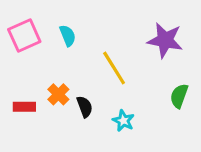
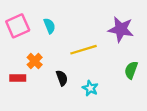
yellow line: (114, 68) -> (83, 50), turned -75
orange cross: (58, 94) -> (35, 61), moved

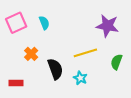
yellow line: (83, 50) -> (85, 53), moved
red rectangle: (18, 78) -> (16, 83), moved
black semicircle: (62, 78) -> (55, 69), size x1.5

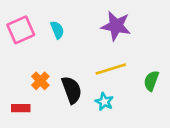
purple star: (107, 26) -> (116, 26), moved
orange cross: (31, 54) -> (40, 81), moved

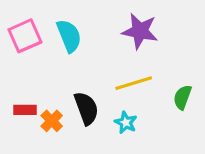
cyan semicircle: (57, 30) -> (69, 36), size x1.5
orange cross: (40, 81) -> (52, 121), moved
red rectangle: (21, 108) -> (25, 110), moved

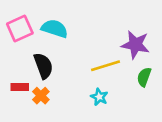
purple star: (140, 31) -> (135, 45), moved
cyan semicircle: (69, 36) -> (55, 29), turned -50
black semicircle: (86, 108) -> (43, 66), moved

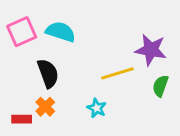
red rectangle: (20, 87) -> (22, 119), moved
cyan star: (99, 97) -> (97, 108), moved

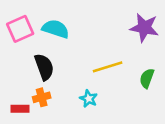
purple star: (151, 50) -> (144, 28), moved
orange cross: (45, 107) -> (42, 97), turned 30

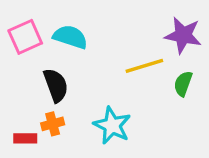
yellow line: (108, 67) -> (144, 66), moved
green semicircle: (147, 78) -> (183, 84), moved
cyan star: (89, 99) -> (112, 125), size x1.6

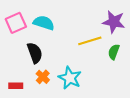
orange cross: (53, 124) -> (43, 77), moved, turned -32

